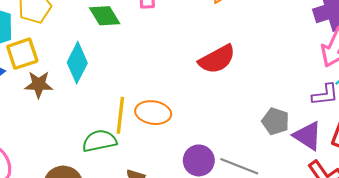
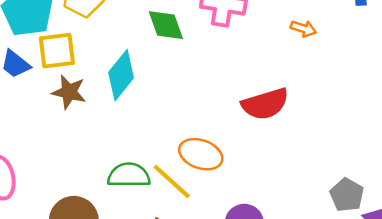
red semicircle: (217, 59) -> (265, 104), moved
yellow line: (120, 115) -> (172, 182), moved, turned -66

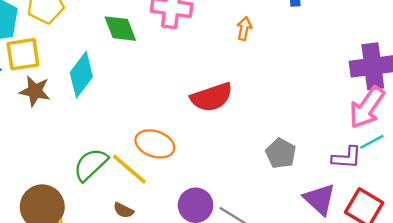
orange arrow: (303, 29) -> (244, 29), turned -95
green semicircle: (129, 175) -> (91, 165), turned -42
gray pentagon: (347, 195) -> (281, 153), moved

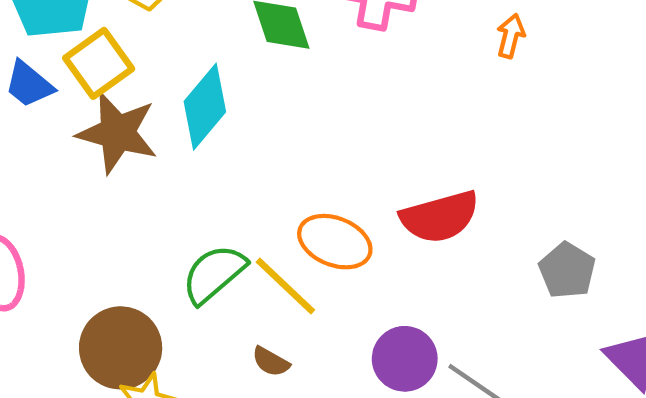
yellow square: (23, 54) -> (99, 63), turned -30
brown star: (35, 91) -> (117, 133), size x1.4
red semicircle: (212, 97) -> (440, 217), moved

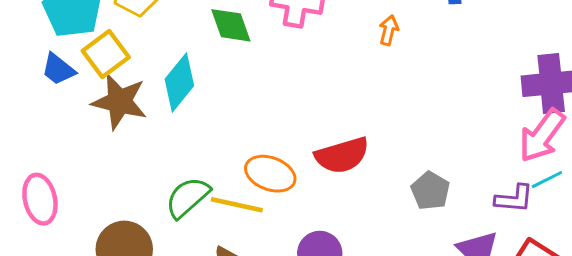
yellow line: (285, 286) -> (237, 205), turned -30

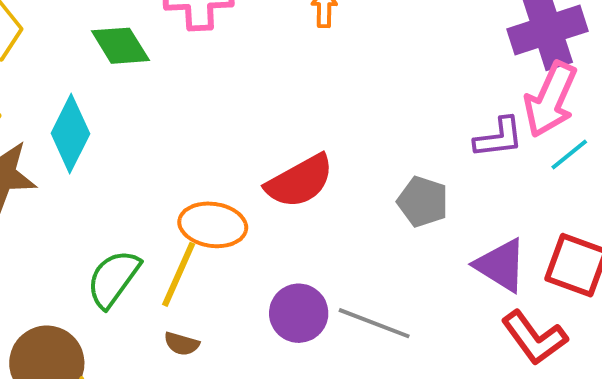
purple L-shape: (514, 199) -> (499, 138), moved
yellow line: (237, 205) -> (179, 274), turned -66

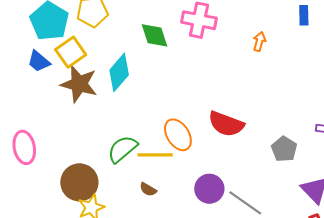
red semicircle: (300, 181) -> (226, 124), turned 36
orange ellipse: (213, 225) -> (178, 135), turned 36
yellow line: (179, 274) -> (155, 155), turned 52

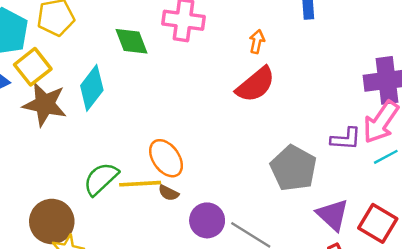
red semicircle: (226, 124) -> (256, 85), moved, turned -57
gray pentagon: (284, 149) -> (293, 168), size x1.5
brown semicircle: (148, 189) -> (169, 193), moved

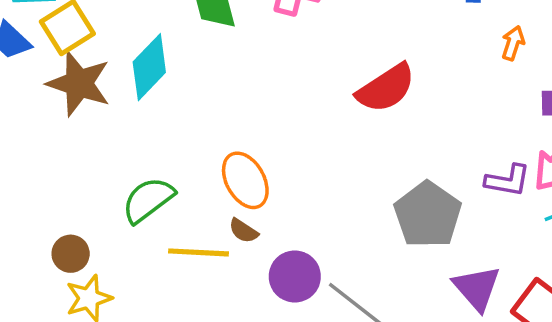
orange arrow: (257, 42) -> (513, 43), moved
yellow line: (140, 184) -> (198, 252), moved
brown circle: (52, 221) -> (71, 254), size x0.6

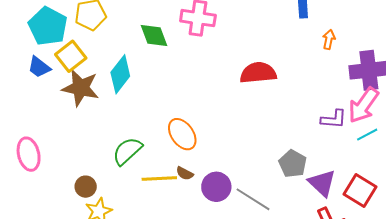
red semicircle: (386, 88) -> (258, 73), turned -147
gray pentagon: (428, 215) -> (293, 164), moved, size x0.7
brown semicircle: (243, 231) -> (185, 173), moved

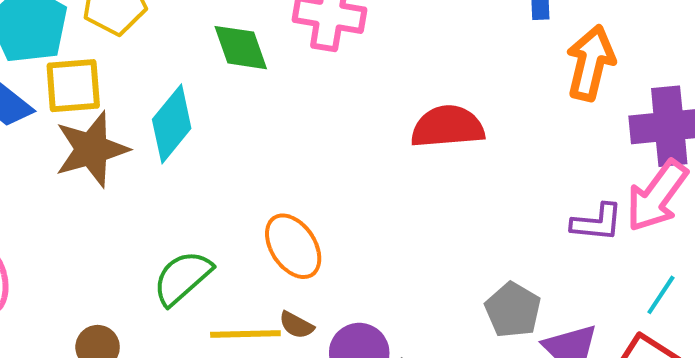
orange arrow: (329, 39) -> (591, 63), size x1.8
yellow square: (71, 56) -> (73, 86), turned 32
brown star: (81, 88) -> (92, 149), turned -30
cyan line: (367, 135) -> (661, 295), moved, turned -30

